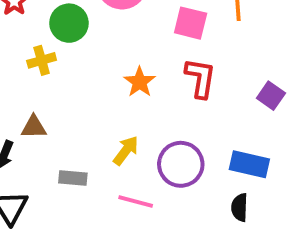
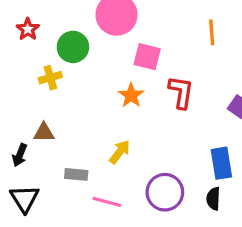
pink square: (191, 23) -> (147, 57), moved
purple circle: (181, 164) -> (165, 192), moved
blue rectangle: (249, 164) -> (221, 163), turned 68
pink line: (136, 202) -> (107, 202), moved

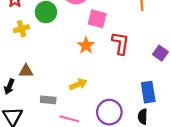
yellow cross: (50, 78) -> (21, 29), moved
yellow arrow: (120, 152) -> (78, 84), turned 30

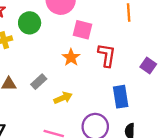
blue rectangle: (148, 92) -> (121, 97), moved
gray rectangle: (48, 100) -> (39, 82), moved, turned -48

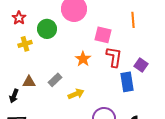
pink square: (83, 30) -> (103, 35), moved
purple square: (148, 66) -> (141, 65), moved
blue rectangle: (121, 97) -> (127, 82), moved

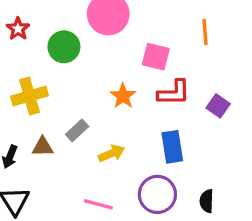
yellow cross: (25, 44) -> (29, 96), moved, size x1.5
red L-shape: (114, 57) -> (174, 93), turned 80
brown triangle: (29, 82) -> (43, 147), moved
blue rectangle: (127, 82) -> (172, 147), moved

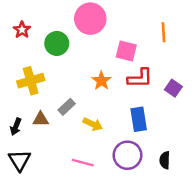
yellow arrow: (111, 153) -> (93, 124), turned 48

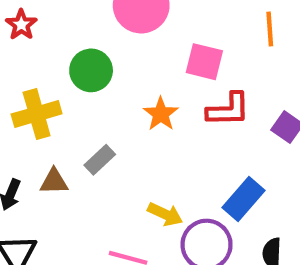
green circle: (57, 43) -> (91, 70), moved
blue rectangle: (139, 119) -> (244, 199), moved, turned 50
yellow arrow: (93, 124) -> (165, 214), moved

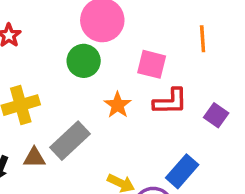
green circle: (91, 70) -> (84, 61), moved
gray rectangle: (100, 160) -> (70, 141), size x1.6

